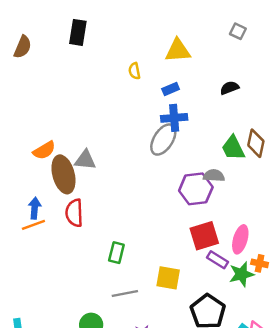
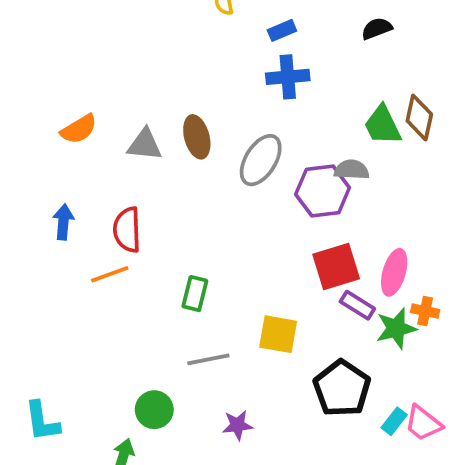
gray ellipse: (163, 140) -> (261, 160), moved
brown ellipse: (63, 174) -> (197, 137), moved, size x0.7
orange line: (33, 225) -> (110, 274), moved

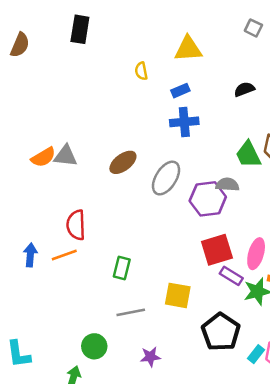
brown ellipse: (197, 137) -> (123, 162), turned 68
gray triangle: (145, 145) -> (66, 156), moved
blue arrow: (63, 222) -> (30, 255), moved

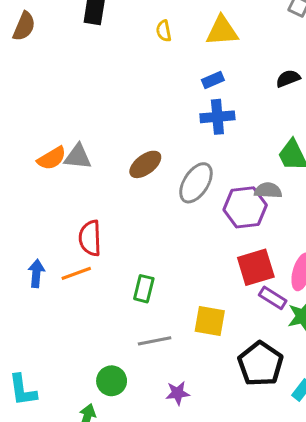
yellow semicircle: (141, 71) -> (164, 31), moved

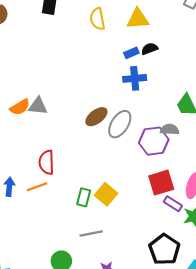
yellow semicircle: (164, 31) -> (97, 19), size x1.5
black semicircle: (288, 78) -> (150, 49), moved
brown ellipse: (145, 164) -> (96, 117), moved
yellow square: (210, 321) -> (106, 194), moved, turned 30

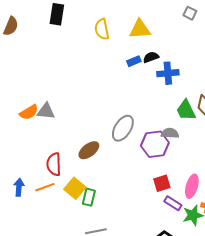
blue cross: (135, 78) -> (168, 73), moved
brown ellipse: (96, 117) -> (89, 150), moved
red square: (161, 183) -> (162, 183), size x0.7
yellow square: (106, 194) -> (75, 188), moved

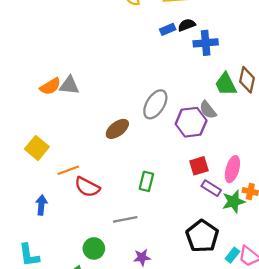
gray semicircle: (170, 133) -> (208, 110), turned -132
red semicircle: (54, 164) -> (87, 187), moved, turned -60
blue arrow: (19, 187) -> (41, 205), moved
yellow square: (75, 188) -> (37, 148), moved
green rectangle: (89, 197) -> (146, 181), moved

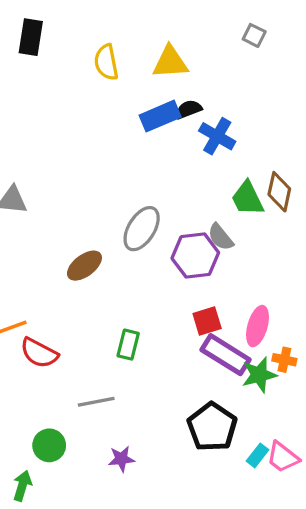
blue rectangle: (168, 29) -> (160, 116), size x1.6
blue cross: (206, 43) -> (217, 136), turned 35
purple rectangle: (211, 188) -> (226, 355), size x1.6

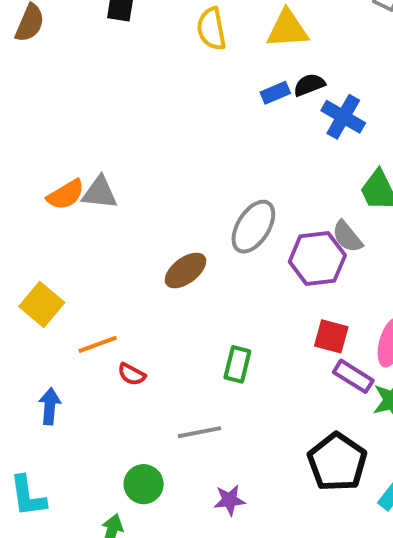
blue rectangle: (160, 116) -> (275, 93), size x0.6
red square: (207, 321) -> (331, 336), turned 32
red semicircle: (39, 353) -> (132, 374), size x0.6
purple rectangle: (226, 355) -> (353, 376), size x0.7

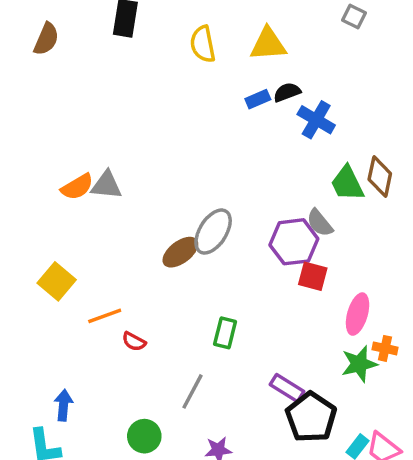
gray ellipse: (253, 227) -> (213, 232), moved
red square: (331, 336) -> (313, 276), moved
purple rectangle: (353, 376) -> (287, 388), moved
blue arrow: (50, 406) -> (63, 405), moved
gray line: (199, 432) -> (192, 391), turned -51

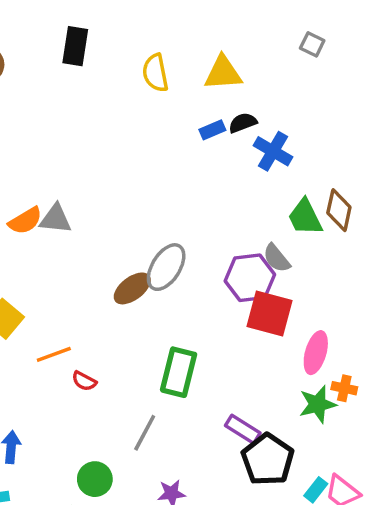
red square: (313, 276) -> (269, 313), size x1.5
green rectangle: (225, 333) -> (179, 372), size x1.5

